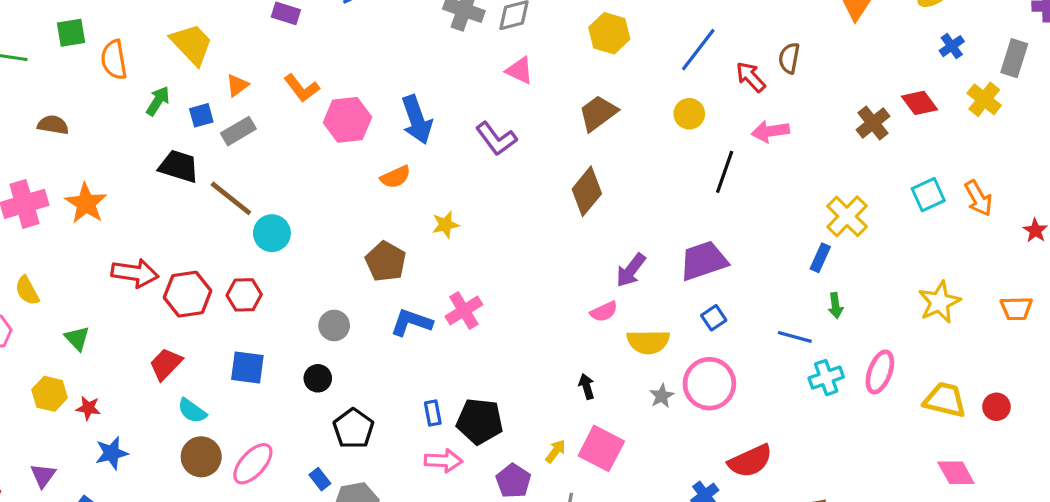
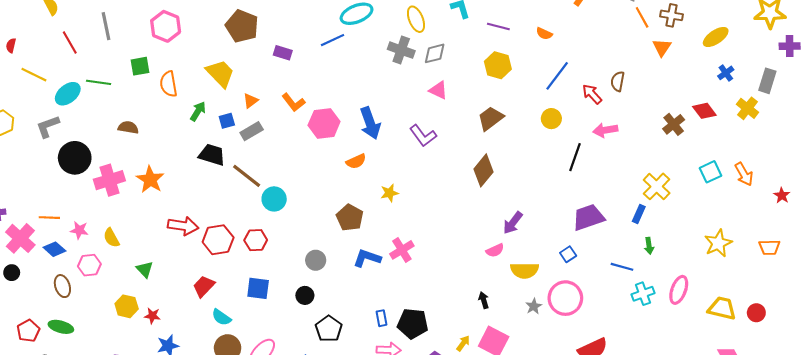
purple trapezoid: (704, 261) -> (588, 217), moved

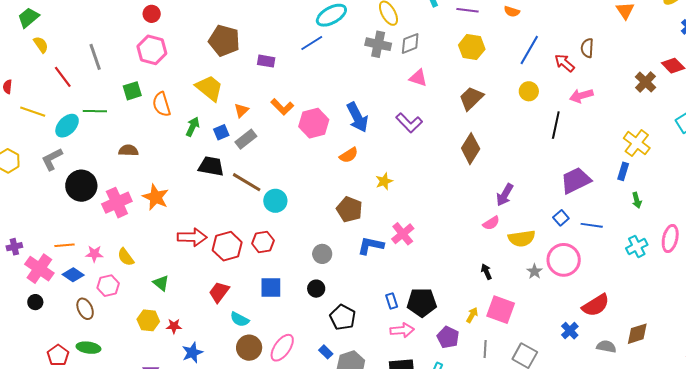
blue line: (622, 267) -> (592, 225), moved

